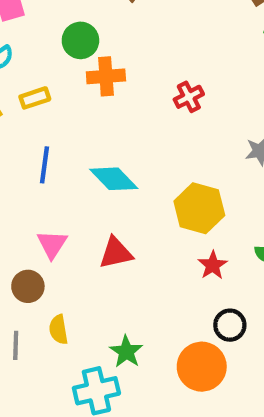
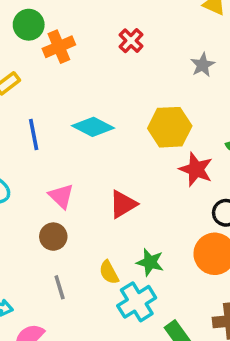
red triangle: (116, 253) -> (123, 204), moved
red star: (213, 265) -> (196, 169), size x1.4
yellow semicircle: (58, 330) -> (109, 272), moved

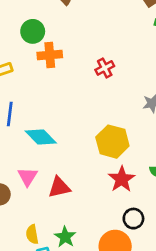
cyan diamond: (93, 127) -> (41, 137), moved
pink triangle: (61, 196) -> (28, 177), moved

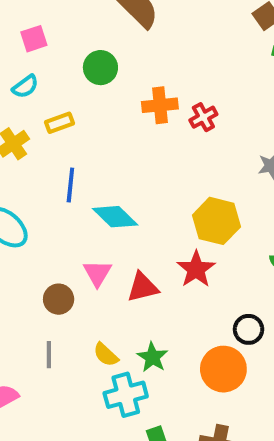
orange cross: (50, 55) -> (160, 105), moved
red star: (122, 179) -> (196, 269), moved
yellow semicircle: (32, 234) -> (106, 355), turned -36

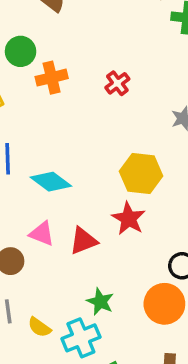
orange cross: (160, 105) -> (52, 78), moved
pink triangle: (97, 273) -> (42, 234), turned -32
yellow semicircle: (106, 355) -> (39, 327), moved

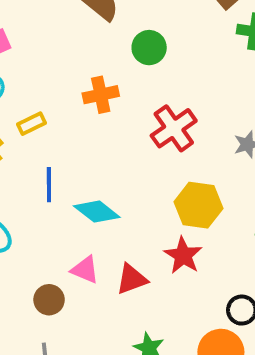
green circle: (21, 51) -> (149, 48), moved
red cross: (117, 83) -> (174, 128), moved, size x1.6

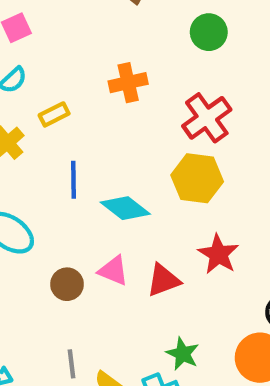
green circle: (149, 48) -> (209, 32), moved
yellow hexagon: (198, 205) -> (197, 178), moved
brown circle: (49, 300) -> (67, 284), moved

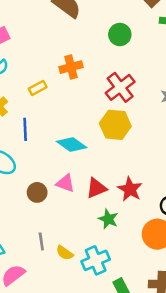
yellow rectangle: (54, 114) -> (38, 88), moved
blue line: (74, 180) -> (25, 129), moved
red star: (218, 254) -> (130, 189), moved
green star: (183, 354) -> (108, 219), moved

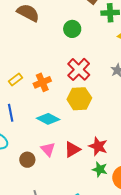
orange cross: (71, 67) -> (42, 82), moved
pink triangle: (65, 183) -> (48, 149), turned 35
green star: (108, 219) -> (100, 169), moved

